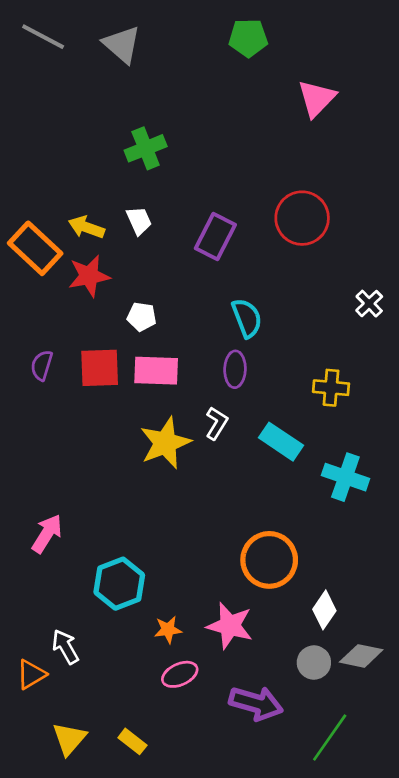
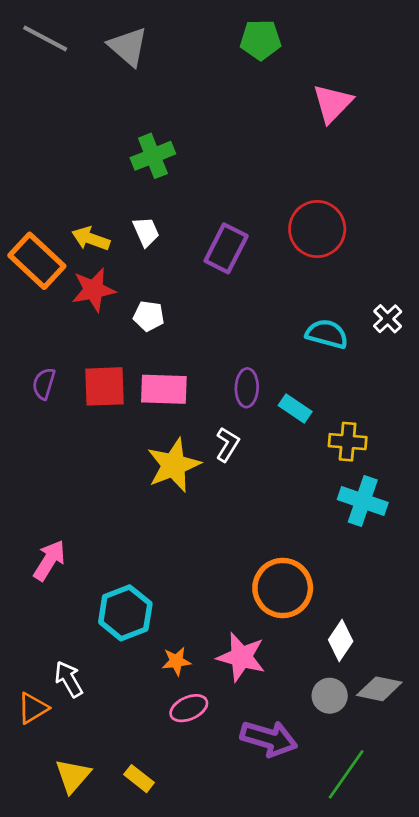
white pentagon: (142, 317) -> (149, 316), moved
cyan semicircle: (247, 318) -> (327, 334), moved, turned -54
yellow cross: (331, 388) -> (348, 442), moved
cyan rectangle: (281, 442) -> (295, 408), moved, size x0.7

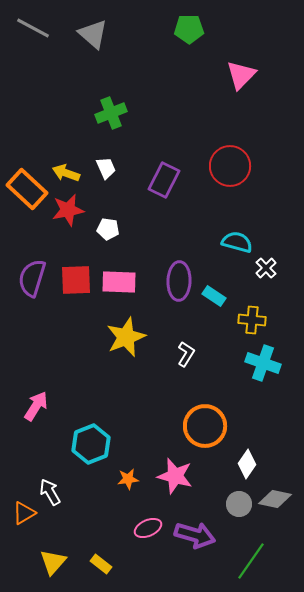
white cross: (388, 319) -> (266, 268), moved
purple semicircle: (44, 384) -> (32, 278), size x1.6
purple ellipse: (247, 388) -> (179, 281), size x1.4
white L-shape: (227, 444) -> (186, 354), moved
pink ellipse: (189, 708) -> (148, 528), moved

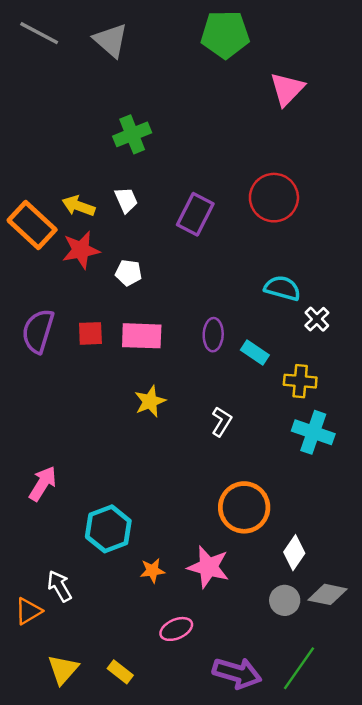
green pentagon: (189, 29) -> (225, 34), size x1.4
red square: (76, 280) -> (90, 333), size x0.7
purple ellipse: (179, 281) -> (213, 335), size x0.7
yellow star: (126, 337) -> (150, 401), size x0.7
purple arrow: (195, 535) -> (237, 673), moved

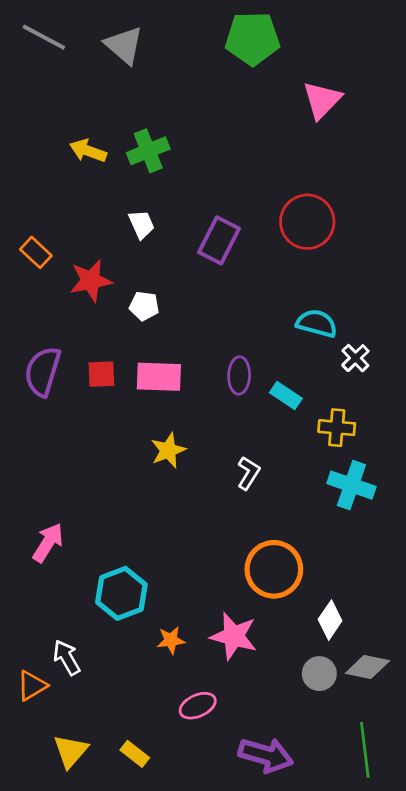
yellow arrow: (79, 206) -> (88, 151), moved
orange rectangle: (32, 225) -> (36, 252), size x0.6
green line: (299, 668) -> (365, 750), moved, turned -42

